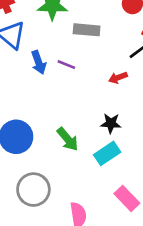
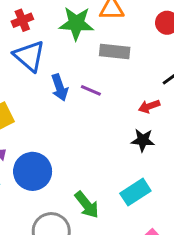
black star: (111, 123) -> (143, 140), moved
green arrow: (68, 139) -> (87, 205), moved

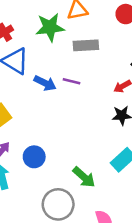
blue arrow: (60, 88) -> (45, 83), turned -35
blue circle: (33, 171) -> (34, 157), size x0.7

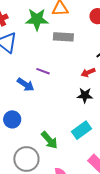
purple line: (72, 81) -> (43, 71), moved
blue arrow: (45, 83) -> (26, 85), moved

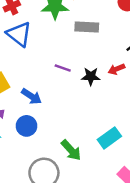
blue arrow: (26, 85) -> (31, 96), moved
black star: (85, 95) -> (91, 76), moved

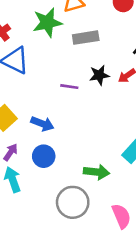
black star: (91, 76) -> (99, 75), moved
green arrow: (71, 150) -> (96, 172), turned -30

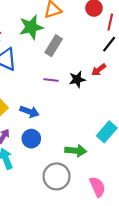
gray rectangle: (86, 38) -> (54, 46), moved, turned -48
black star: (99, 75) -> (77, 79), moved

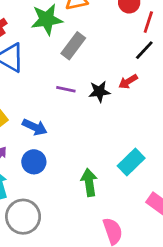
green arrow: (76, 151) -> (89, 182), turned -108
gray circle: (57, 176) -> (23, 217), moved

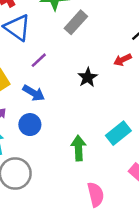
purple line: (66, 89) -> (39, 60), moved, turned -60
black star: (99, 92) -> (88, 77), moved, turned -30

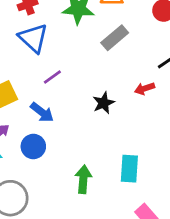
gray rectangle: (76, 22) -> (115, 38), moved
cyan rectangle: (118, 133) -> (129, 169), turned -55

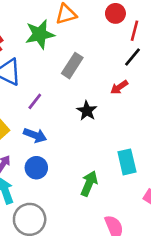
gray rectangle: (115, 38) -> (72, 66), moved
green arrow: (83, 179) -> (89, 183), turned 35

